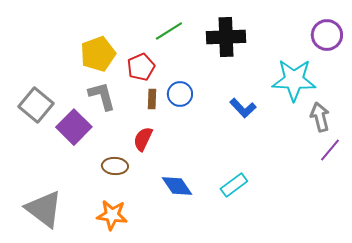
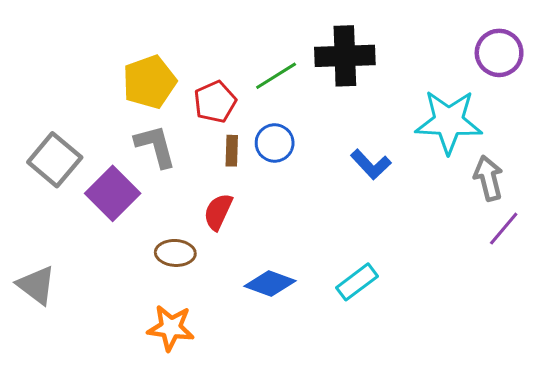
green line: (169, 31) -> (276, 76), moved
blue diamond: (177, 186) -> (270, 284), turned -36
gray triangle: (44, 209) -> (36, 285), moved, size x0.7

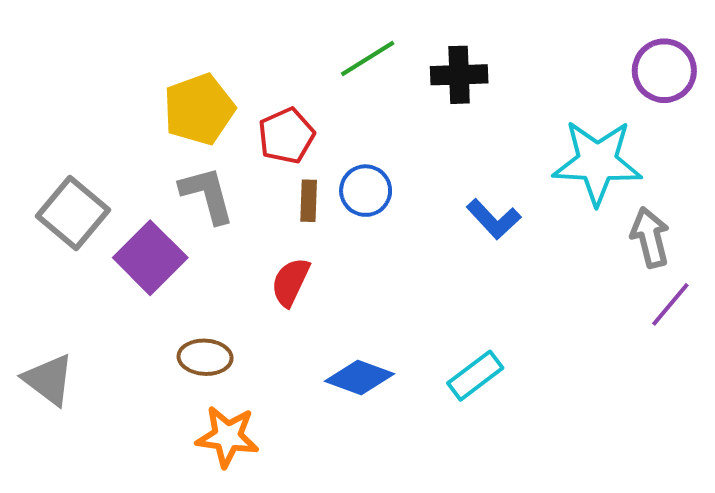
black cross: (345, 56) -> (459, 75), size x0.7
green line: (276, 76) -> (368, 59), moved
brown ellipse: (175, 253) -> (205, 357), moved

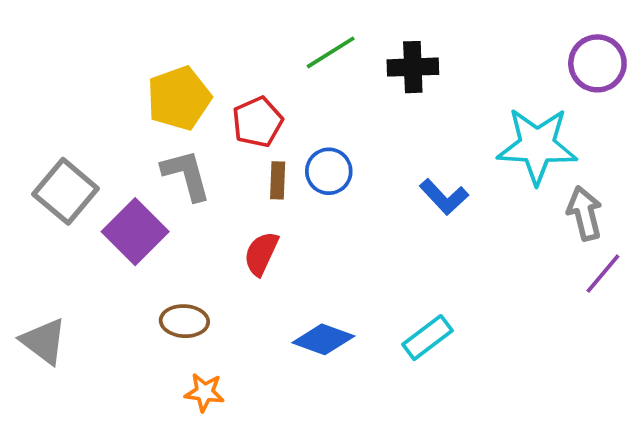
orange star: (227, 437) -> (204, 392), size x0.7

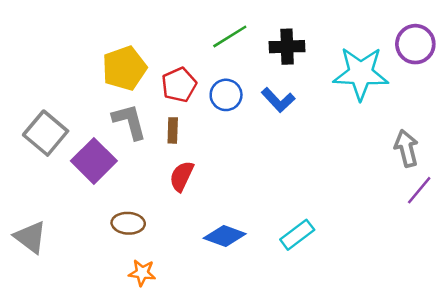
cyan star: (537, 146) -> (361, 73), moved
blue circle: (329, 171) -> (226, 95), moved
brown rectangle: (278, 180) -> (173, 130), moved
blue L-shape: (444, 197) -> (278, 100), moved

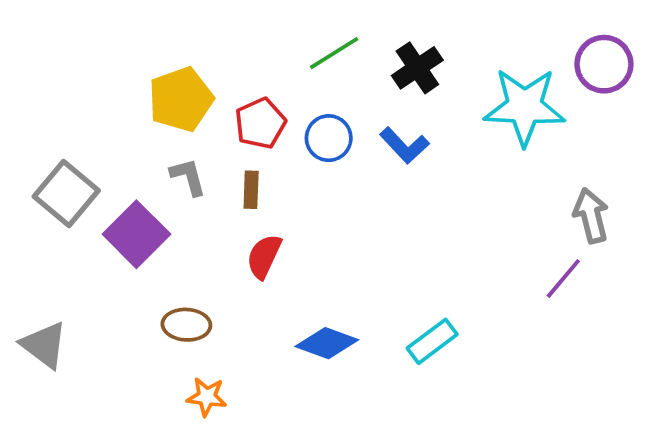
black cross: (287, 47) -> (417, 68), turned -32
gray L-shape: (129, 122) -> (188, 177), size x0.7
purple line: (419, 190) -> (563, 279), moved

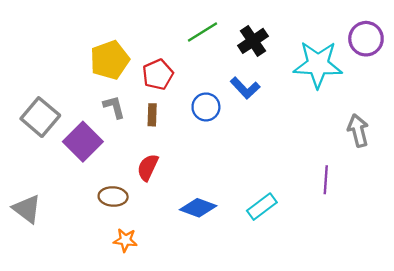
blue circle: (329, 138) -> (206, 107), moved
red semicircle: (264, 256) -> (148, 167), moved
purple line: (563, 279) -> (326, 180), moved, turned -36

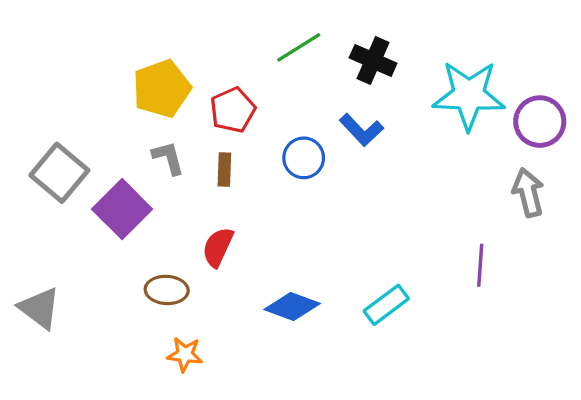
purple circle: (366, 39) -> (540, 122), moved
black cross: (253, 41) -> (373, 60), turned -32

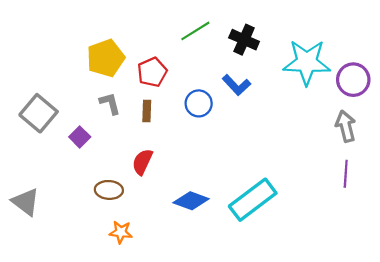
purple square: (122, 209) -> (80, 137), size x0.6
purple line: (480, 265) -> (346, 174), moved
cyan rectangle: (386, 305) -> (253, 200), size x1.6

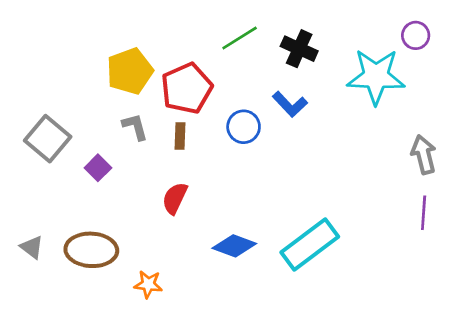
red pentagon: (152, 72) -> (187, 88), size x1.4
purple circle: (353, 80) -> (416, 35), moved, size x0.7
brown ellipse: (109, 190) -> (91, 250), moved, size x1.5
gray triangle: (26, 202) -> (32, 247), size x0.7

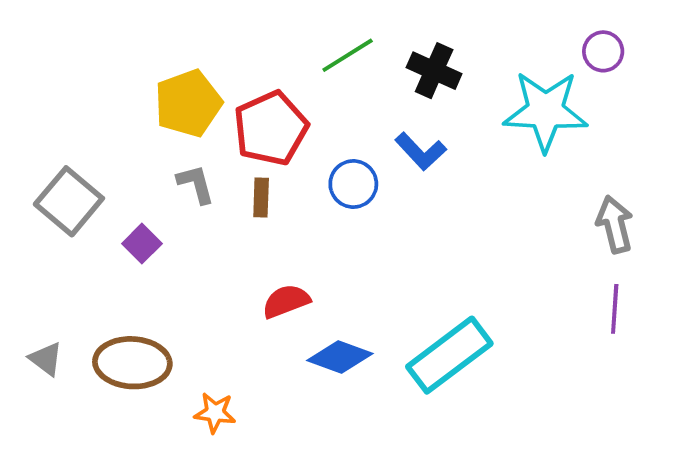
red semicircle: (175, 198) -> (286, 301), moved, turned 44

